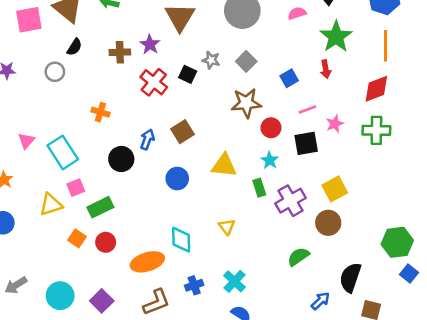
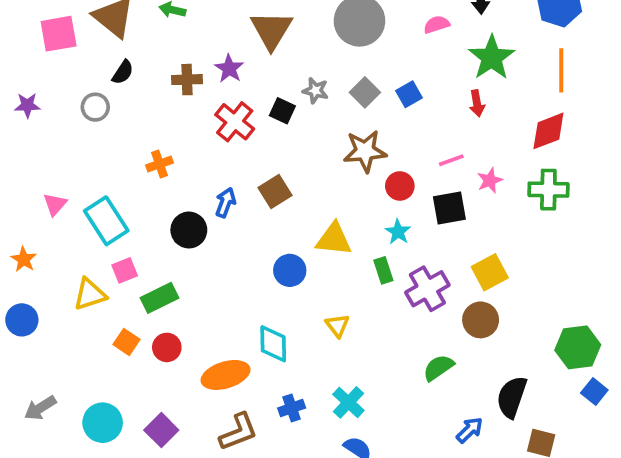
blue square: (289, 78) -> (409, 94), moved
orange cross: (100, 112) -> (159, 164), turned -36
blue circle: (177, 179) -> (290, 270), moved

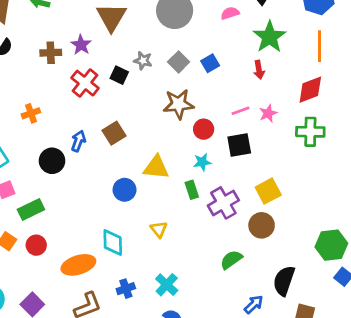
pink star: (490, 180) -> (268, 113), moved
cyan star: (398, 232) -> (202, 162), turned 30

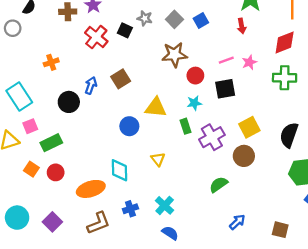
black semicircle: (284, 281) -> (289, 135), moved

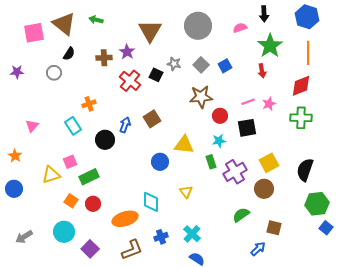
cyan rectangle: (19, 96) -> (73, 126), moved, size x0.7
cyan circle: (17, 218) -> (64, 232), moved
brown square: (280, 230) -> (274, 228), moved

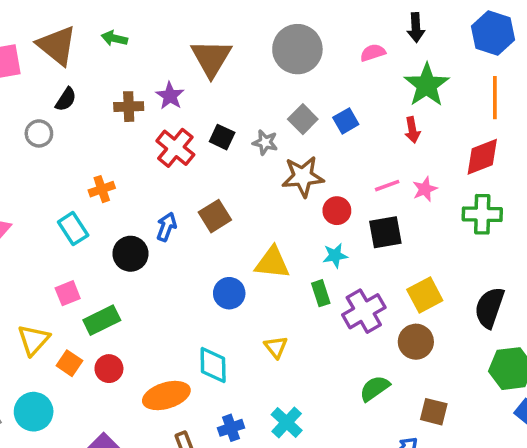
gray star: (174, 64) -> (265, 142), moved
yellow triangle: (51, 175) -> (34, 340), moved, turned -30
cyan circle: (64, 232) -> (34, 412), moved

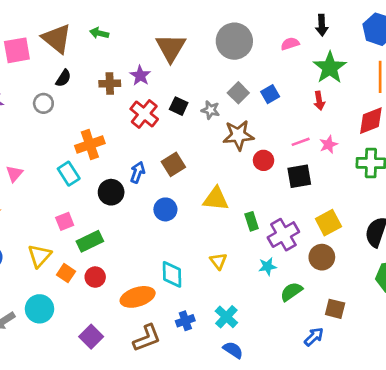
orange cross: (102, 189) -> (90, 144), size x1.5
cyan star: (335, 256) -> (267, 266), moved
blue circle: (229, 293) -> (165, 209), moved

